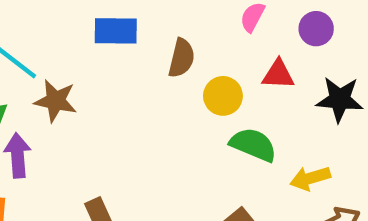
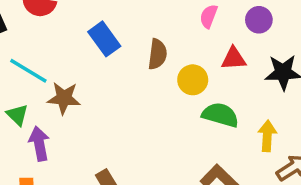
blue rectangle: (116, 31) -> (104, 39), turned 60
yellow arrow: (310, 178) -> (267, 136), turned 116

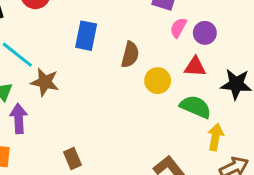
purple circle: (259, 20) -> (205, 33), moved
blue rectangle: (104, 39) -> (86, 36), turned 40
green semicircle: (220, 115) -> (196, 107), moved

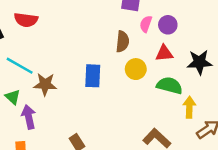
blue rectangle: (86, 36) -> (93, 76), moved
brown semicircle: (130, 55) -> (122, 42), moved

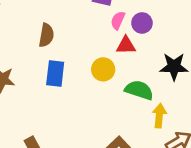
brown semicircle: (122, 42) -> (46, 35), moved
red triangle: (164, 53) -> (126, 45), moved

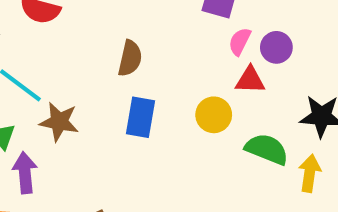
yellow arrow: (159, 116) -> (310, 173), moved

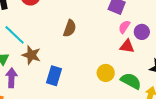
yellow circle: (214, 115) -> (106, 73), moved
blue rectangle: (141, 117) -> (54, 76), moved

